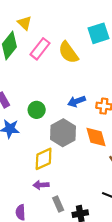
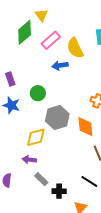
blue arrow: (76, 101) -> (60, 65), moved
gray rectangle: (58, 204) -> (41, 179), turned -32

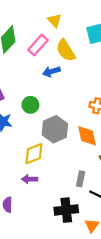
yellow triangle: (42, 15) -> (55, 21), moved
gray rectangle: (41, 179) -> (81, 179), moved, turned 64
black cross: (59, 191) -> (66, 210), size x1.5

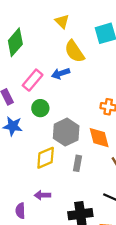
pink rectangle: (38, 45) -> (33, 80), moved
purple arrow: (30, 179) -> (42, 195), moved
gray rectangle: (81, 179) -> (77, 163), moved

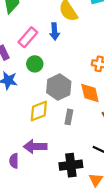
blue arrow: (61, 73) -> (55, 31), turned -77
purple arrow: (42, 195) -> (35, 147), size x1.5

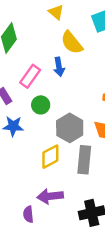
gray rectangle: (69, 117) -> (84, 160), size x1.6

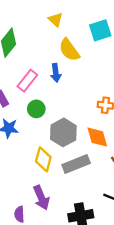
yellow diamond: (50, 157) -> (43, 159), turned -50
gray rectangle: (84, 160) -> (76, 164), turned 60
purple arrow: (50, 196) -> (41, 198), turned -110

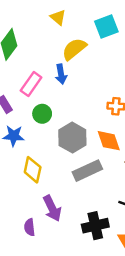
yellow semicircle: (69, 50) -> (74, 49), turned 90
yellow diamond: (43, 159) -> (33, 170), moved

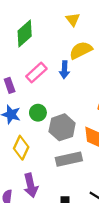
green circle: (42, 114) -> (38, 113), moved

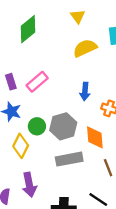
blue arrow: (64, 70) -> (85, 91), moved
pink rectangle: (36, 73) -> (37, 82), moved
green circle: (38, 113) -> (37, 126), moved

